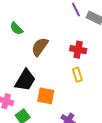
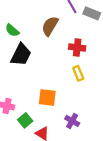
brown semicircle: (40, 47) -> (50, 26), moved
black trapezoid: (25, 80) -> (21, 55), moved

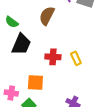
red cross: (77, 47) -> (53, 57), moved
orange square: (47, 98) -> (35, 83), moved

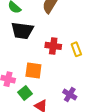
black trapezoid: (21, 44) -> (22, 31), turned 70

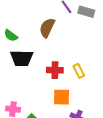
orange square: (33, 70) -> (62, 97), moved

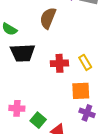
orange square: (62, 97) -> (81, 91), moved

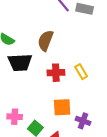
brown semicircle: (48, 18) -> (46, 41), moved
orange square: (81, 91) -> (62, 107), moved

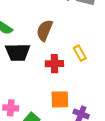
yellow rectangle: (81, 72) -> (80, 53), moved

